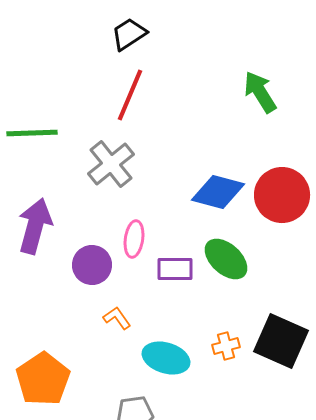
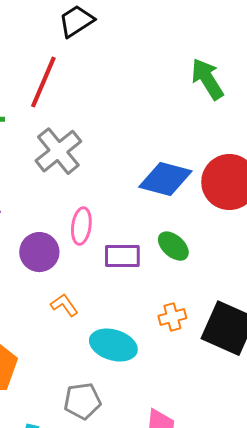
red line: (130, 95) -> (43, 82), moved
green ellipse: (226, 259) -> (173, 246), size x0.7
orange cross: (226, 346) -> (172, 317), moved

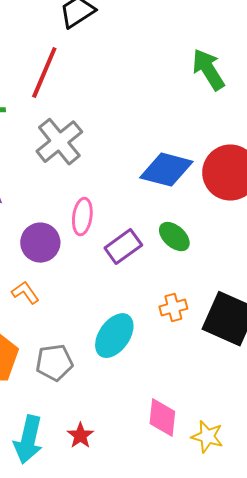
purple rectangle: (122, 256) -> (123, 247), turned -36
orange L-shape: (64, 305) -> (25, 293), moved
cyan ellipse: (113, 345) -> (114, 336), turned -72
gray pentagon: (82, 401) -> (54, 363), moved

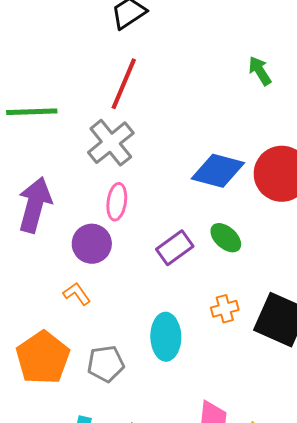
green arrow: (208, 70) -> (260, 71), size x0.7
red line: (44, 73) -> (124, 84), moved
pink ellipse: (82, 217) -> (117, 202), moved
cyan ellipse: (114, 336) -> (166, 337), turned -36

